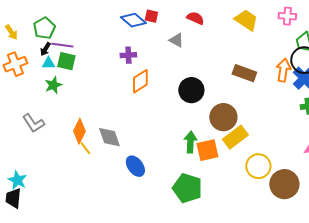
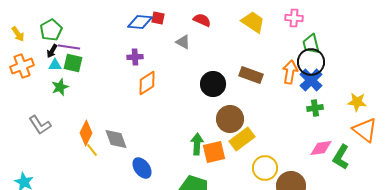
blue diamond: (133, 20) -> (140, 22), turned -35
black circle: (191, 90) -> (213, 84), moved

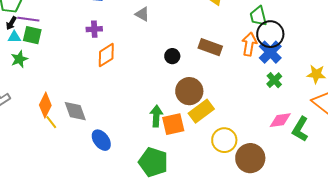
green trapezoid: (311, 44) -> (258, 16), moved
black circle: (213, 84) -> (172, 56), size x0.6
green cross: (315, 108) -> (274, 80), turned -35

